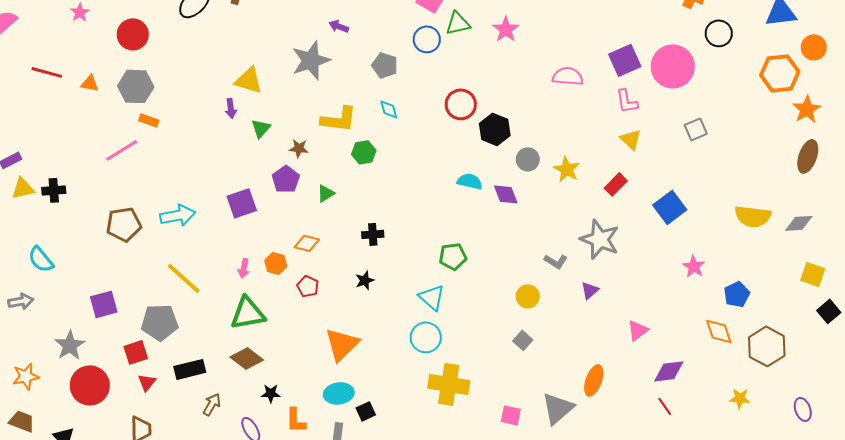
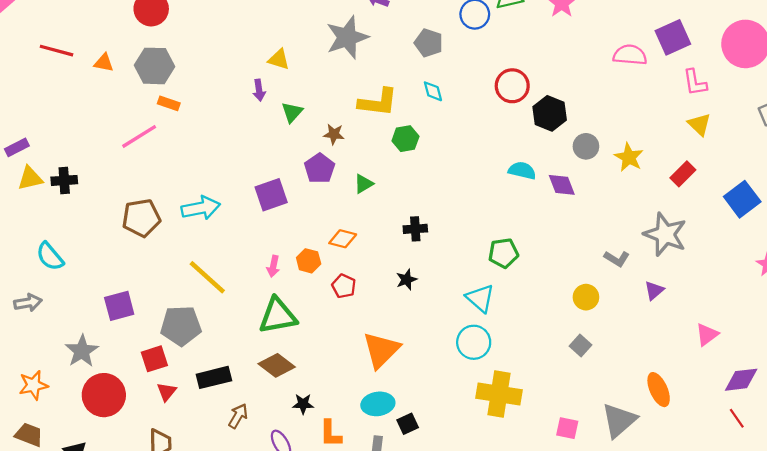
purple square: (625, 60) -> (673, 37), moved
yellow triangle: (249, 80) -> (279, 59), size x0.7
orange ellipse: (594, 380) -> (659, 390), turned -44

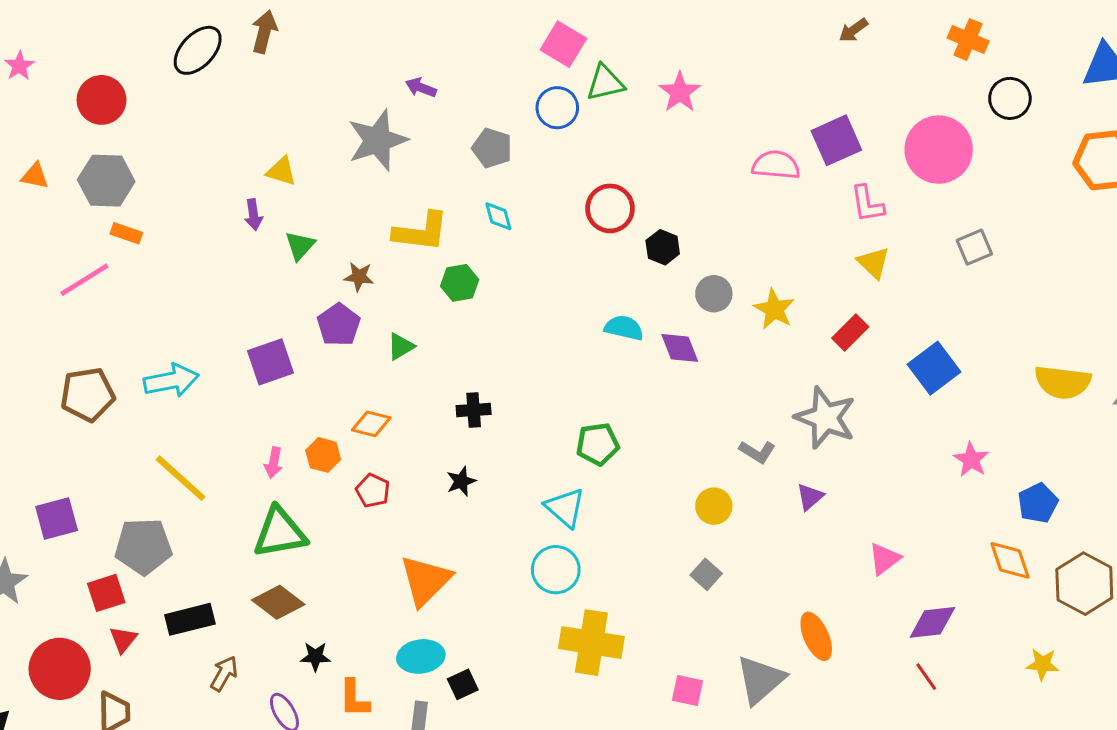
black hexagon: (550, 113) -> (663, 247), size x0.7
red circle: (104, 395) -> (60, 669), moved

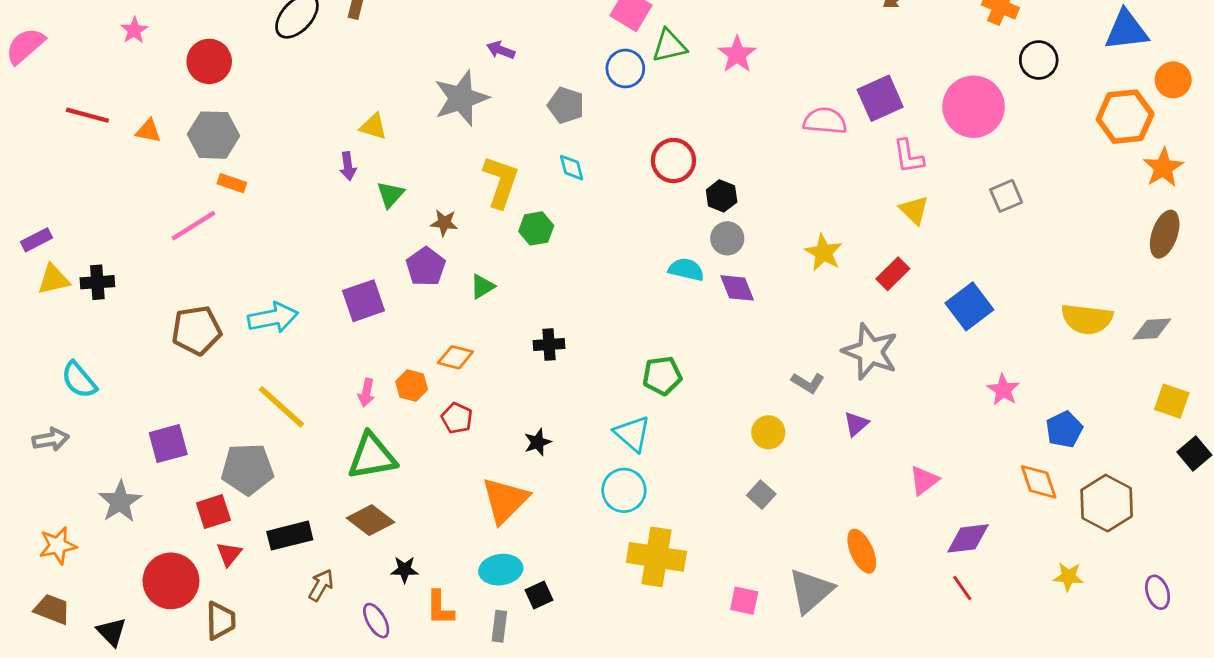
yellow L-shape: (421, 232) -> (501, 182), turned -78
gray circle: (714, 294) -> (727, 238), moved
black star: (461, 481) -> (538, 442), moved

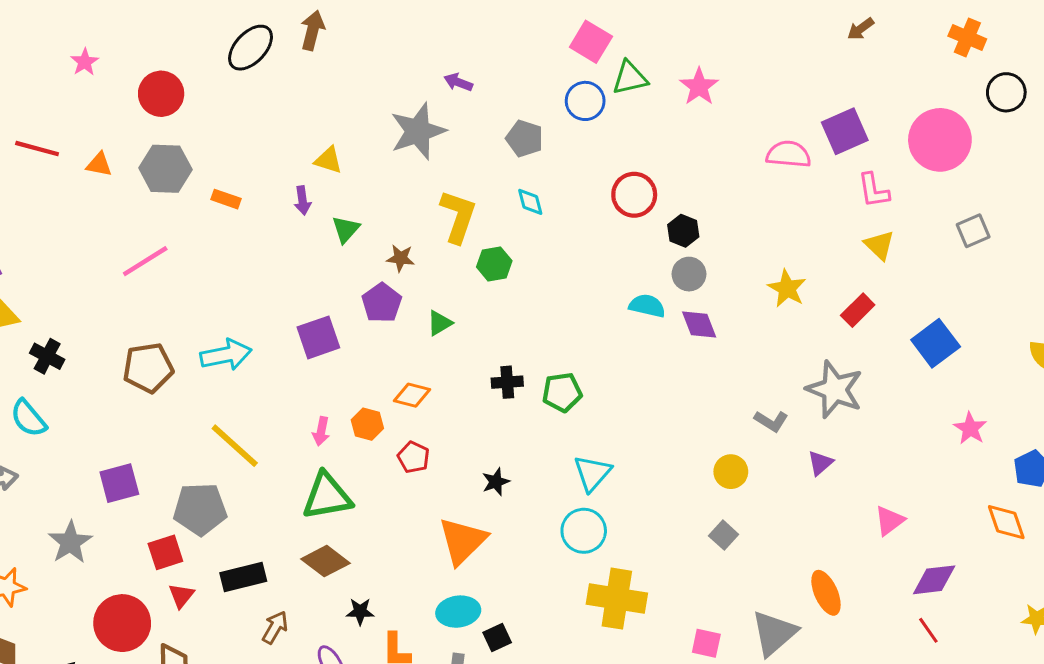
orange rectangle: (232, 183) -> (226, 199), moved
black cross: (97, 282) -> (47, 356), moved, turned 32
green pentagon: (662, 376) -> (562, 392), moved
cyan triangle: (632, 434) -> (592, 473), turned 30

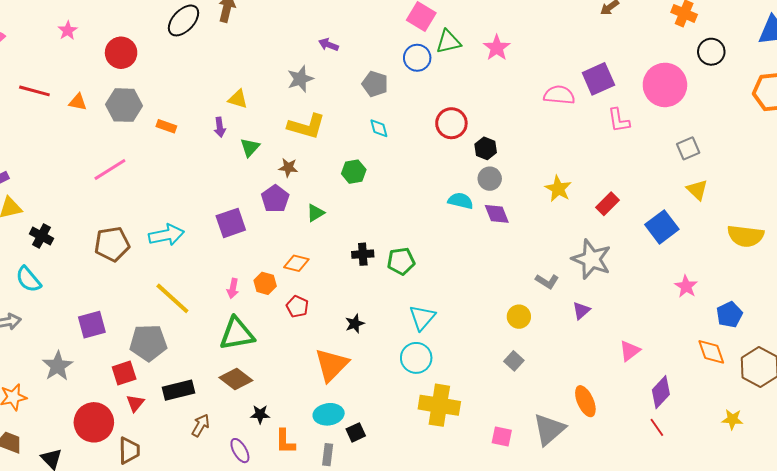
gray star: (418, 131) -> (300, 79), size x0.7
yellow L-shape: (458, 216) -> (306, 126), moved, turned 87
yellow triangle: (879, 245) -> (697, 190), moved
purple diamond: (934, 580) -> (661, 392), turned -40

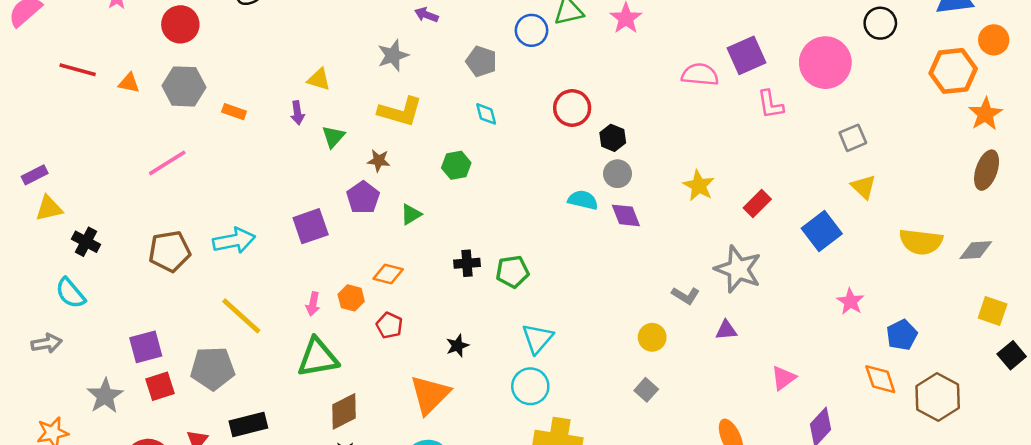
purple triangle: (581, 311) -> (726, 330), turned 36
red square: (124, 373) -> (160, 386), moved
brown diamond: (236, 379) -> (344, 411), moved, turned -64

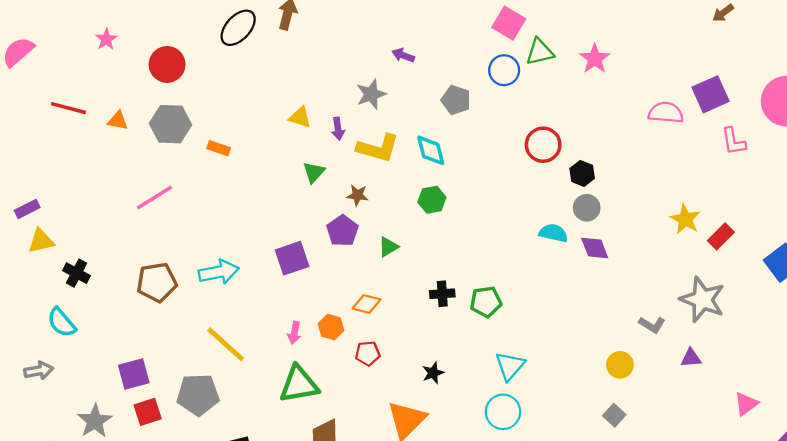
purple arrow: (297, 113) -> (338, 129), moved
cyan diamond: (486, 114) -> (431, 150), moved, size x1.4
yellow star: (699, 186) -> (685, 219), moved
red pentagon: (389, 325) -> (368, 353), turned -30

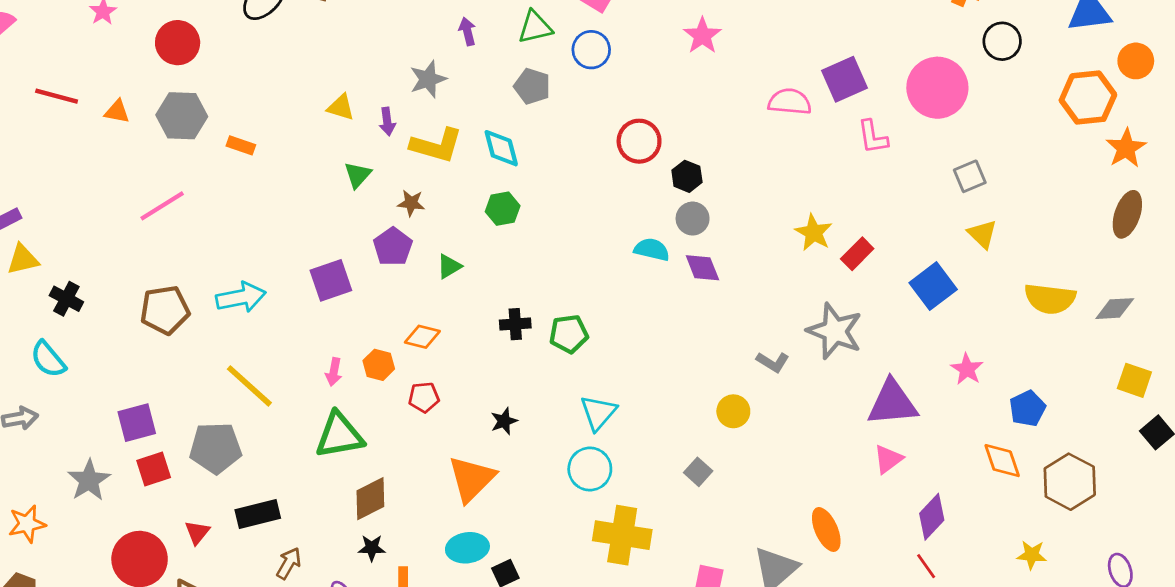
green triangle: (540, 52) -> (535, 27), moved
purple arrow: (403, 55) -> (467, 31), turned 55
purple triangle: (691, 358) -> (892, 403), moved, size x2.0
gray square: (614, 415) -> (698, 472), moved

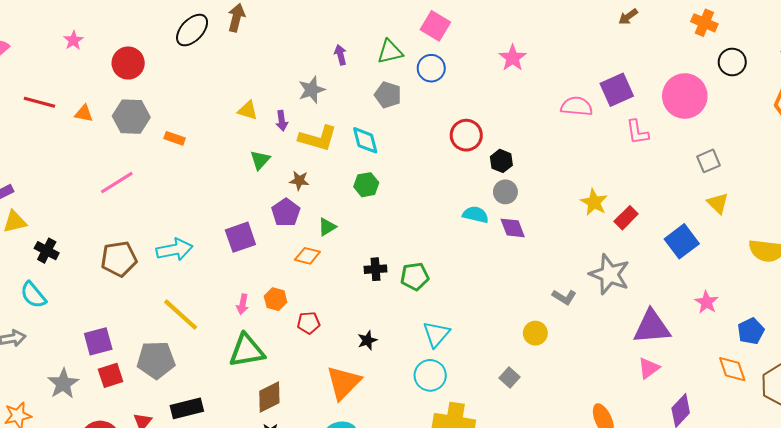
orange diamond: (422, 337) -> (307, 256), moved

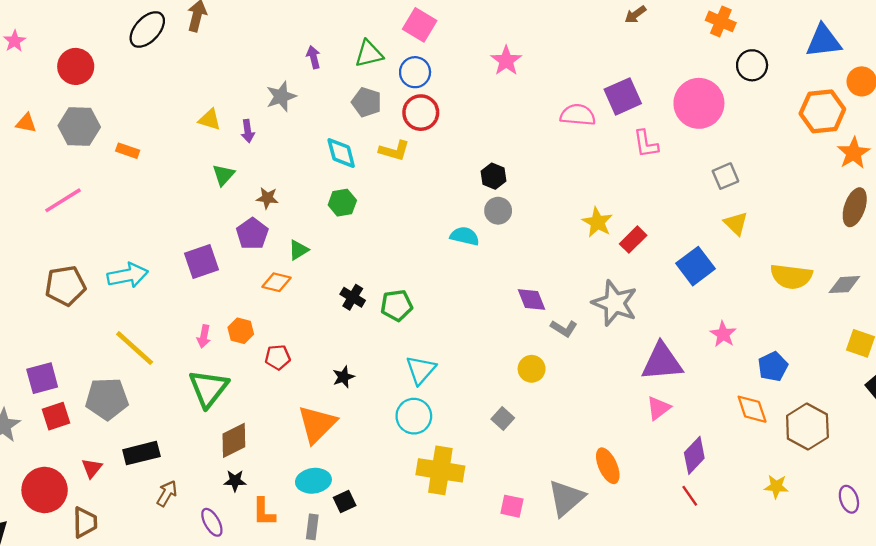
red circle: (466, 135) -> (421, 113), moved
yellow L-shape: (318, 138) -> (394, 151), moved, size x0.7
purple diamond: (513, 228) -> (532, 300), moved
black cross: (376, 269) -> (353, 297), turned 35
green triangle: (247, 351) -> (208, 388), turned -42

